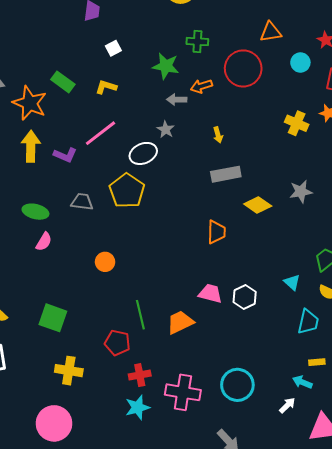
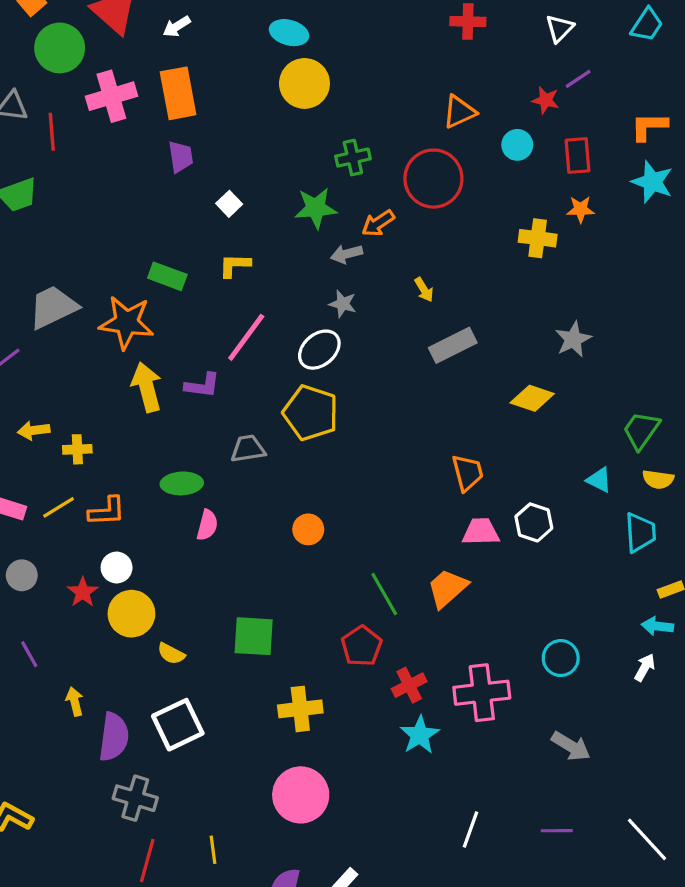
yellow diamond: (258, 205) -> (532, 398), moved
orange trapezoid: (216, 232) -> (467, 473), moved
red pentagon: (117, 343) -> (362, 646), turned -30
cyan circle: (237, 385) -> (561, 658), size x0.7

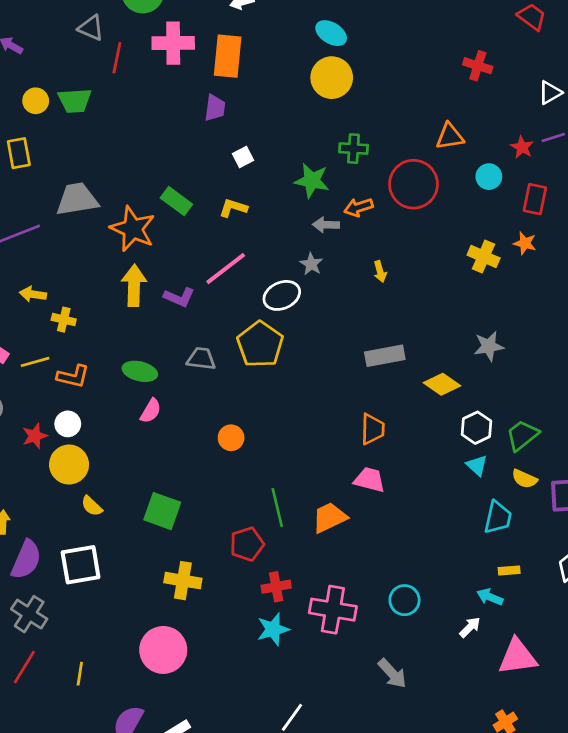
gray rectangle: (453, 345) -> (385, 356), moved
white hexagon: (534, 522) -> (476, 428), moved

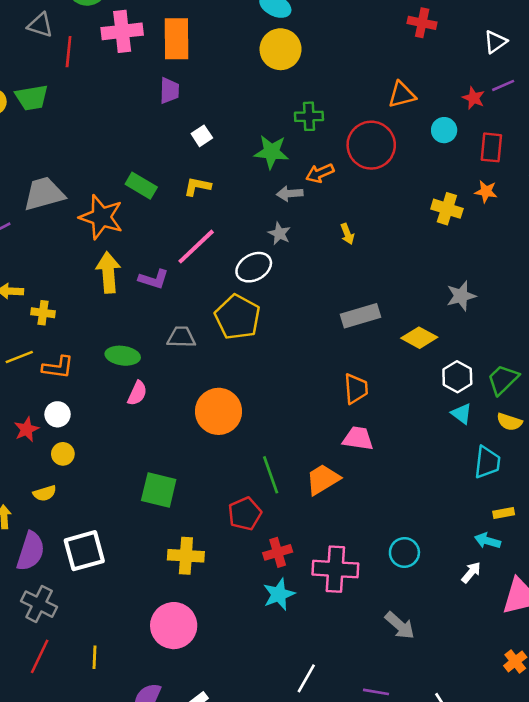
orange circle: (231, 438) -> (218, 411), size x1.8
yellow circle: (69, 465) -> (63, 454), size x0.6
yellow semicircle: (92, 506) -> (45, 493), moved, turned -55

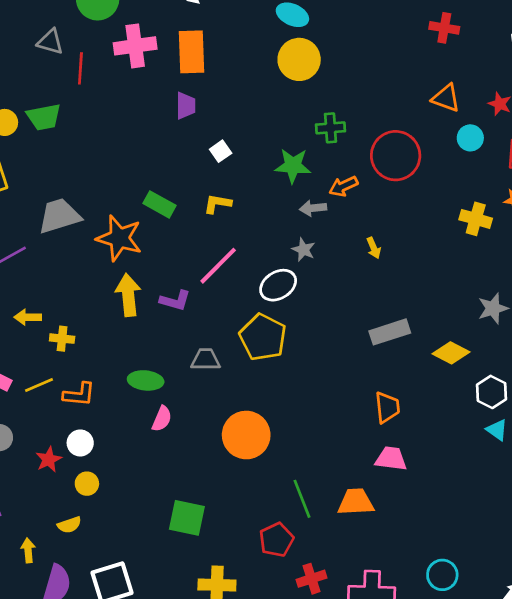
orange triangle: (402, 95) -> (446, 98), moved, turned 36
orange trapezoid: (323, 479) -> (356, 502), turned 30

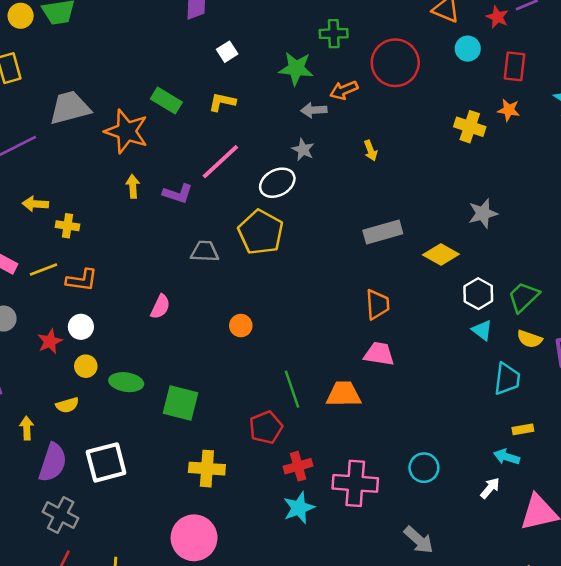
yellow arrow: (128, 295) -> (133, 186), size x0.6
green ellipse: (146, 380) -> (126, 382), moved
orange circle: (246, 435) -> (241, 326), size x0.5

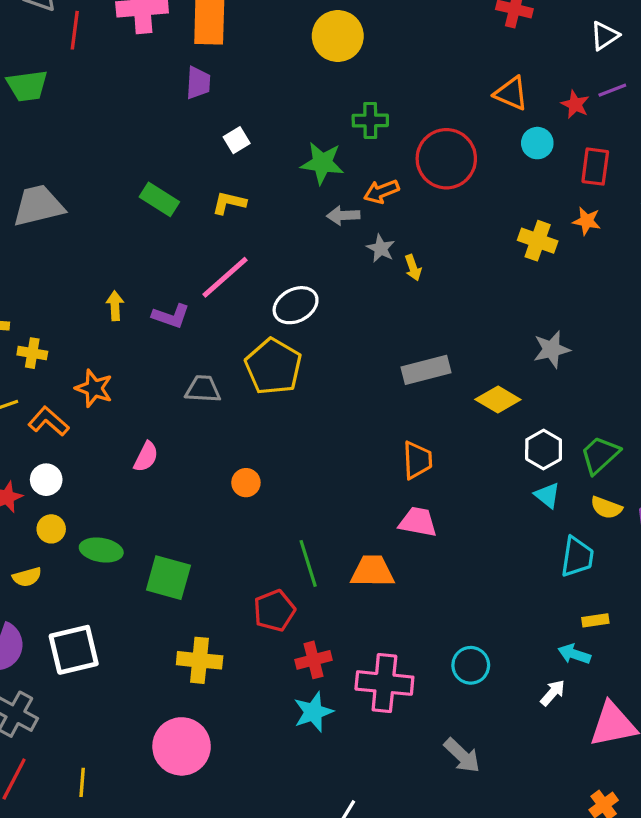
orange star: (126, 131) -> (94, 388), moved, size x0.7
gray star: (303, 150) -> (381, 248), moved
orange L-shape: (82, 280) -> (49, 421), turned -148

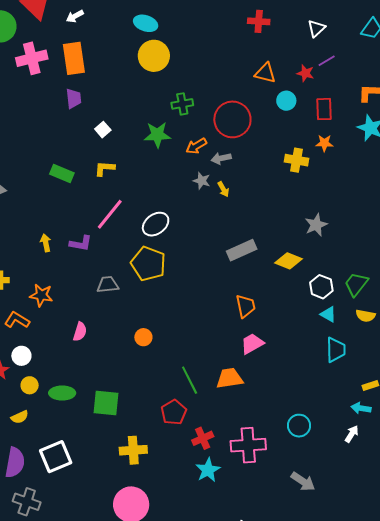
gray arrow: (343, 215) -> (221, 158), moved
pink trapezoid: (418, 522) -> (252, 344), turned -30
cyan trapezoid: (577, 557) -> (336, 350), moved

